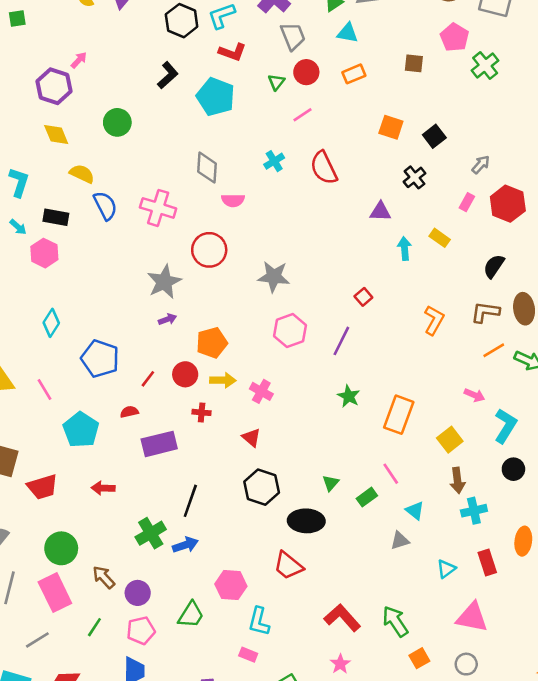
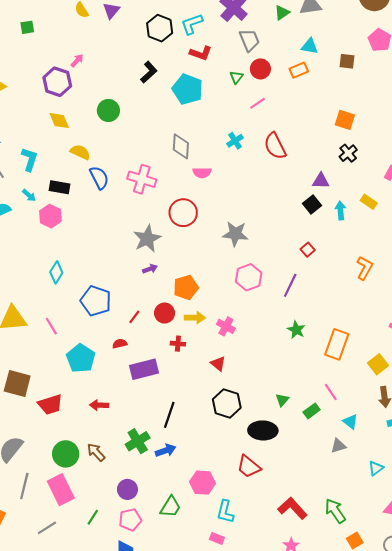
cyan triangle: (348, 33) -> (310, 46), moved
orange square: (391, 127) -> (345, 120), moved
black square: (434, 136) -> (312, 204), moved
brown arrow: (104, 577) -> (96, 452), moved

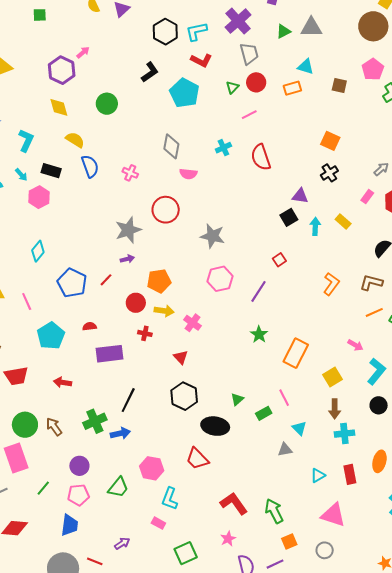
pink cross: (142, 179) -> (130, 173), size x0.6
red line: (134, 317) -> (106, 280), moved

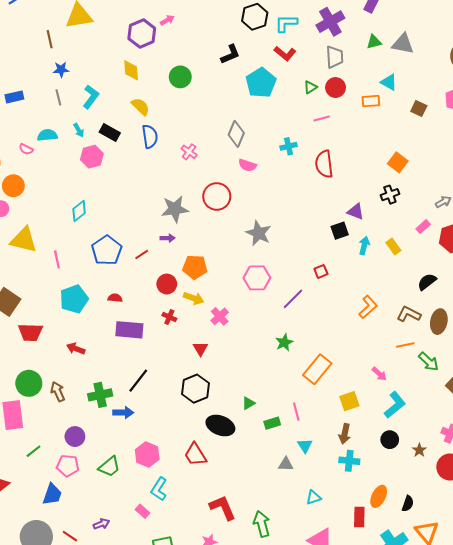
red rectangle: (350, 474) -> (359, 517), moved

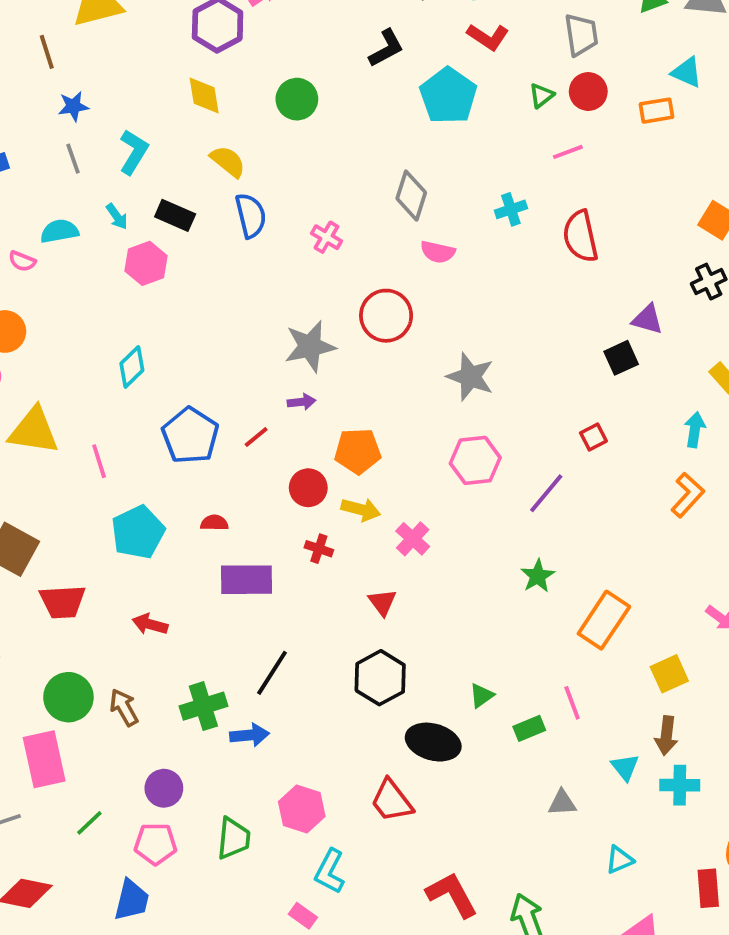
cyan arrow: (364, 246) -> (695, 430), moved
cyan triangle: (305, 446) -> (625, 767), moved
green trapezoid: (109, 467) -> (234, 838), turned -40

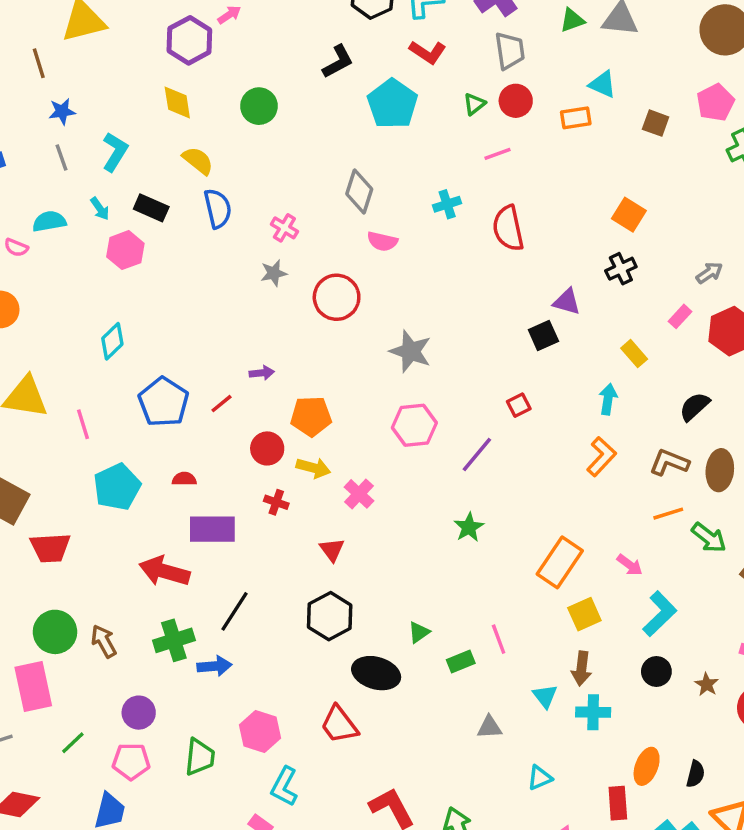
gray star: (310, 346) -> (274, 273), moved, size x0.6
orange rectangle: (604, 620) -> (560, 562), moved
red arrow: (150, 624) -> (164, 571), moved, size x1.6

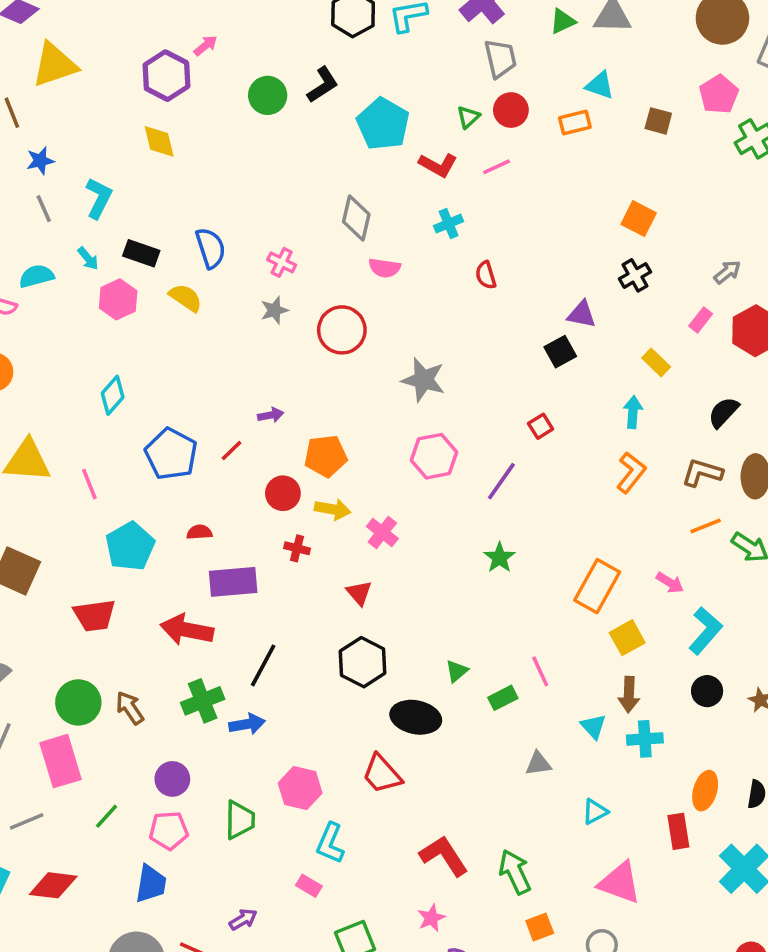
red L-shape: (428, 52) -> (438, 165), moved
green circle: (259, 106) -> (268, 95), moved
yellow semicircle: (198, 161) -> (186, 298), moved
red semicircle: (508, 228) -> (486, 275), moved, size x0.6
red trapezoid: (50, 548) -> (94, 615), moved

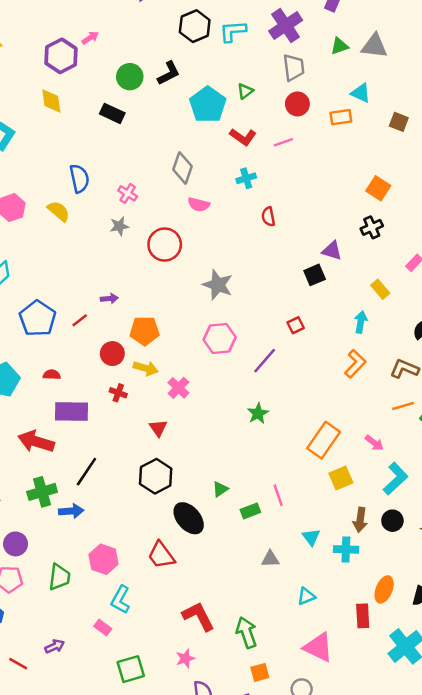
green triangle: (468, 117) -> (245, 91), moved
black rectangle: (141, 253) -> (112, 113), moved
brown arrow: (629, 695) -> (360, 520), moved
black ellipse: (416, 717) -> (189, 518), turned 32

